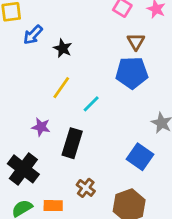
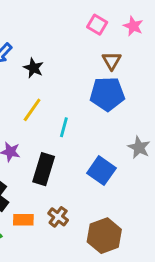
cyan line: (91, 104) -> (64, 127), turned -30
blue square: (140, 157) -> (101, 171), moved
orange rectangle: (53, 206) -> (23, 220), moved

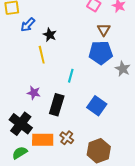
yellow line: (32, 110) -> (42, 55), moved, turned -48
gray star: (139, 147) -> (123, 69), moved
orange rectangle: (23, 220) -> (43, 140), size x1.5

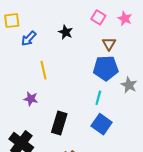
black star: (50, 35) -> (66, 32), moved
cyan line: (71, 76) -> (98, 98), moved
purple star: (34, 93) -> (31, 99), moved

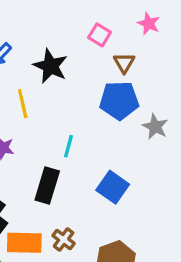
pink square: (98, 17) -> (100, 35), moved
black star: (66, 32) -> (50, 66), moved, size x1.5
cyan line: (98, 98) -> (68, 146), moved

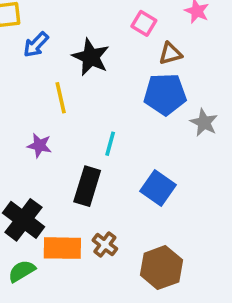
brown triangle: (124, 63) -> (170, 54), turned 45

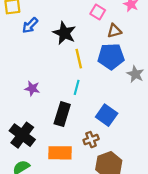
yellow line: (61, 98) -> (79, 59), moved
brown cross: (105, 245) -> (91, 140), moved, turned 32
orange rectangle: (62, 248) -> (60, 153), moved

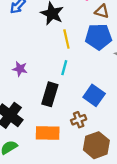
brown triangle: (114, 31) -> (102, 11), turned 32

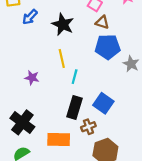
brown triangle: (102, 11) -> (102, 22), moved
yellow line: (66, 39) -> (62, 59), moved
black rectangle: (50, 94) -> (75, 108), moved

